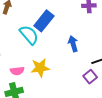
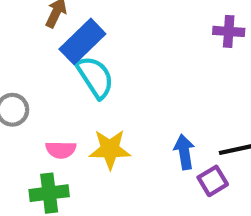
blue rectangle: (44, 21) -> (82, 41), moved
blue arrow: (73, 44) -> (184, 152), moved

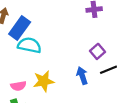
cyan semicircle: (95, 77) -> (29, 45), turned -35
purple square: (213, 181) -> (97, 51), moved

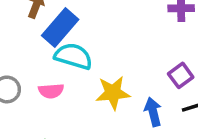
yellow star: (44, 81) -> (113, 93), moved
pink semicircle: (18, 86) -> (51, 91), moved

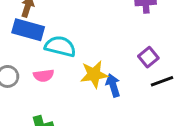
blue rectangle: (60, 27) -> (28, 30), moved, turned 68
blue arrow: (153, 112) -> (113, 85), moved

